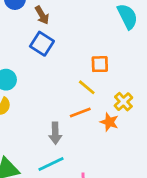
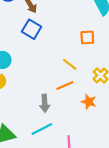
orange square: (100, 64) -> (87, 37), moved
orange star: (109, 122) -> (89, 102), moved

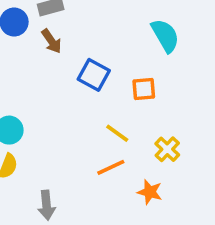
blue square: (32, 29) -> (94, 75), moved
gray arrow: (45, 103) -> (47, 205), moved

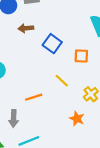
brown arrow: (51, 41) -> (26, 28), moved, turned 112
orange line: (111, 167) -> (34, 97), moved

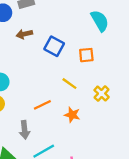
orange star: (77, 119) -> (72, 115), moved

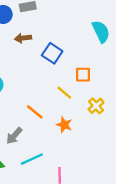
orange square: (86, 55) -> (83, 75), moved
orange line: (42, 105) -> (35, 112), turned 60
gray arrow: (25, 130) -> (14, 136), turned 42

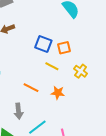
blue square: (52, 53) -> (43, 44), moved
gray arrow: (14, 136) -> (19, 111), turned -35

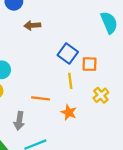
yellow line: (52, 66) -> (70, 81), turned 40
orange line: (31, 88) -> (40, 98), turned -35

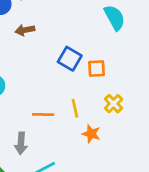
yellow line: (70, 81) -> (75, 108), moved
orange star: (69, 112) -> (91, 134), moved

